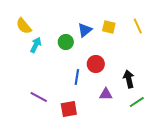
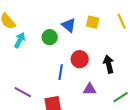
blue triangle: (85, 30) -> (69, 25), turned -42
black arrow: (129, 79) -> (109, 64), moved

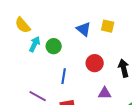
green circle: (50, 37) -> (54, 46), moved
blue line: (61, 72) -> (64, 76), moved

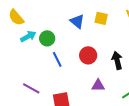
cyan arrow: (35, 44) -> (28, 36), turned 35
blue line: (64, 76) -> (57, 59), moved, turned -35

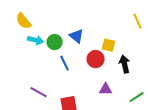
yellow square: (101, 18) -> (109, 45), moved
blue triangle: (77, 21) -> (77, 36), moved
cyan arrow: (28, 36) -> (36, 40), turned 42

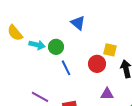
yellow semicircle: (24, 21) -> (15, 33), moved
blue triangle: (77, 36) -> (78, 23), moved

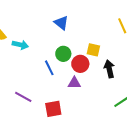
green circle: (56, 47) -> (63, 54), moved
purple triangle: (107, 94) -> (74, 83), moved

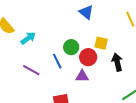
blue triangle: (61, 23) -> (86, 12), moved
cyan arrow: (20, 45) -> (28, 38), turned -49
purple line: (23, 97) -> (31, 70), moved

